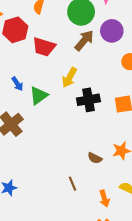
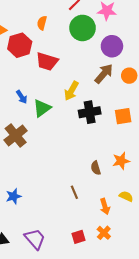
brown arrow: (84, 40) -> (104, 74), moved
brown semicircle: (95, 158) -> (96, 168), turned 48

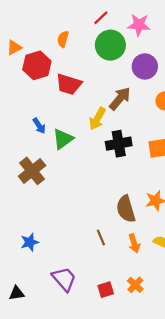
brown arrow: (104, 74) -> (120, 99), moved
brown semicircle: (96, 168) -> (126, 209), size x1.6
orange arrow: (105, 206) -> (134, 243), moved
purple trapezoid: (35, 239) -> (64, 279), moved

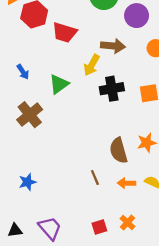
brown arrow: (120, 99) -> (113, 46), turned 55
blue arrow: (39, 126) -> (23, 72), moved
orange arrow: (134, 243) -> (126, 183), turned 108
purple trapezoid: (64, 279) -> (50, 228), moved

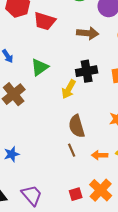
yellow arrow: (92, 65) -> (69, 89), moved
brown semicircle: (119, 151) -> (77, 126), moved
orange cross: (128, 223) -> (101, 190), size x1.6

